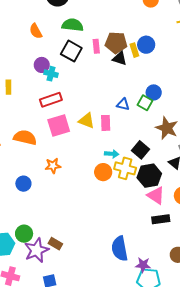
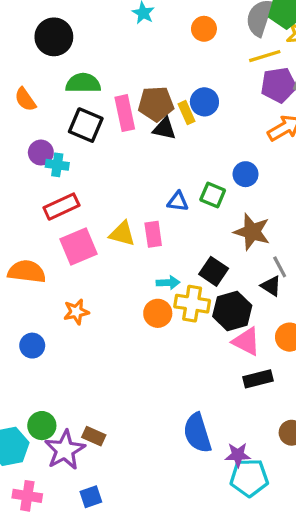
pink rectangle: (96, 46) -> (125, 113), size x1.5
blue circle: (154, 92) -> (246, 174), moved

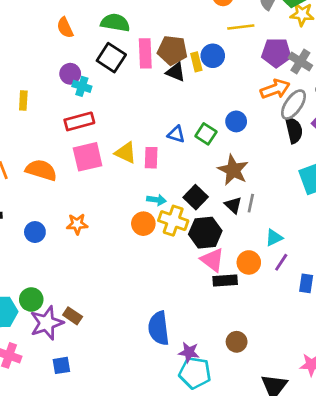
yellow line: (265, 56) -> (241, 27), moved
gray line: (280, 267) -> (251, 203), turned 30
black triangle: (271, 286) -> (233, 205), moved
orange star: (76, 312) -> (77, 224), moved
black rectangle: (258, 379) -> (225, 281), moved

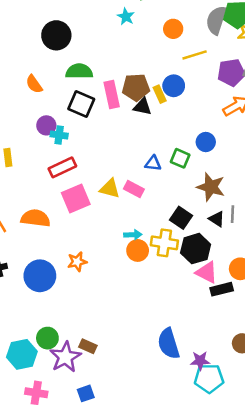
pink rectangle: (151, 158) -> (134, 189), turned -54
cyan arrow: (156, 200) -> (133, 235), moved
blue circle: (35, 232) -> (40, 276), size x1.6

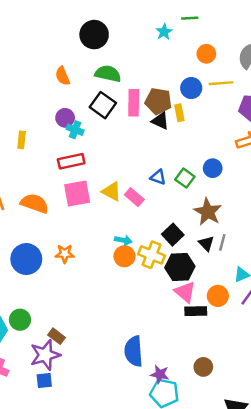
blue circle: (174, 86) -> (191, 88), moved
purple star: (65, 357) -> (45, 355), moved

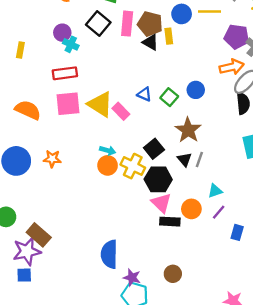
yellow triangle: (112, 192) -> (100, 104), size x1.4
brown rectangle: (57, 336) -> (39, 235), size x1.5

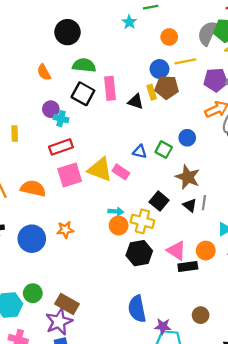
brown pentagon: (150, 24) -> (167, 87), moved
black hexagon: (158, 179) -> (139, 253), moved

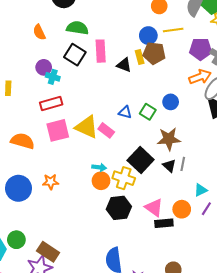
brown star: (188, 177) -> (169, 139), turned -30
black square: (159, 201) -> (141, 160), size x1.4

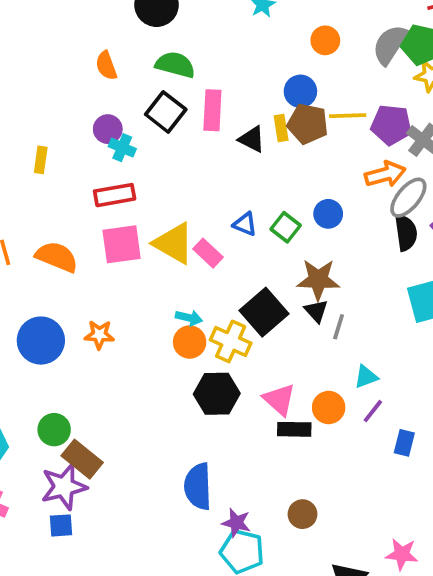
yellow line: (173, 30) -> (348, 116), moved
black triangle: (169, 166) -> (316, 311), moved
green circle: (16, 240) -> (54, 430), moved

